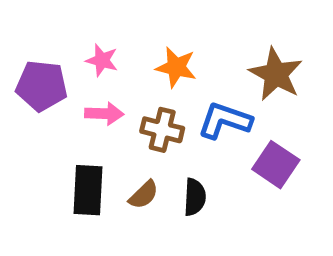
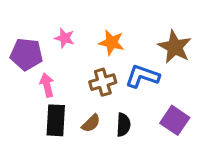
pink arrow: (104, 114) -> (47, 85), moved, turned -105
brown cross: (162, 130) -> (103, 82), turned -30
purple square: (276, 165) -> (175, 120), moved

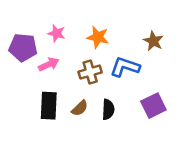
brown star: (175, 47) -> (153, 41), size x0.7
pink arrow: (47, 85) -> (49, 64), moved, turned 78
purple square: (175, 120) -> (153, 106), turned 30

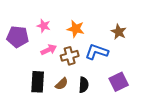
pink arrow: (49, 64) -> (49, 50), moved

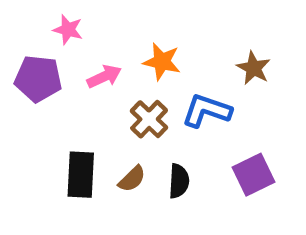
pink star: (44, 26) -> (68, 30), moved
pink arrow: (49, 50) -> (104, 77), moved
brown cross: (70, 56) -> (149, 119), turned -30

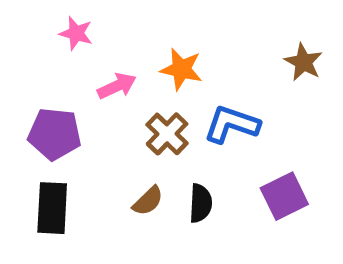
brown star: (254, 68) -> (303, 62), moved
purple pentagon: (38, 79) -> (55, 134), moved
black rectangle: (81, 175) -> (52, 208), moved

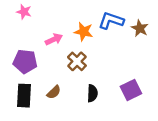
pink star: (76, 33) -> (24, 12), moved
blue L-shape: (232, 124) -> (111, 21), moved
brown semicircle: (148, 201) -> (54, 92), moved

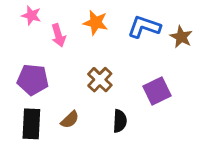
orange star: (84, 32) -> (96, 23), moved
pink arrow: (54, 39) -> (58, 35), moved, turned 98
purple square: (131, 90) -> (157, 91), moved

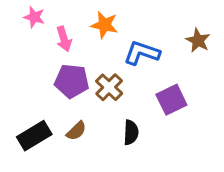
blue L-shape: (144, 27) -> (142, 53), moved
purple pentagon: (33, 80) -> (72, 81), moved
black rectangle: (31, 124) -> (34, 136), turned 56

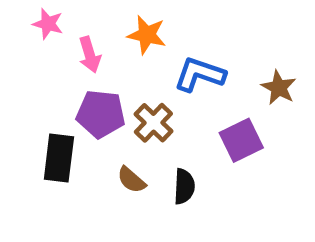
brown star: (198, 40) -> (279, 88), moved
brown semicircle: (76, 131) -> (131, 180), moved, turned 85
black rectangle: (34, 136) -> (59, 158), moved, turned -52

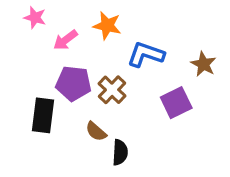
pink arrow: (90, 55) -> (65, 40), turned 70
black semicircle: (184, 186) -> (120, 152), moved

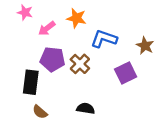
brown semicircle: (96, 132) -> (40, 112), moved
black semicircle: (120, 152) -> (86, 108), turned -84

